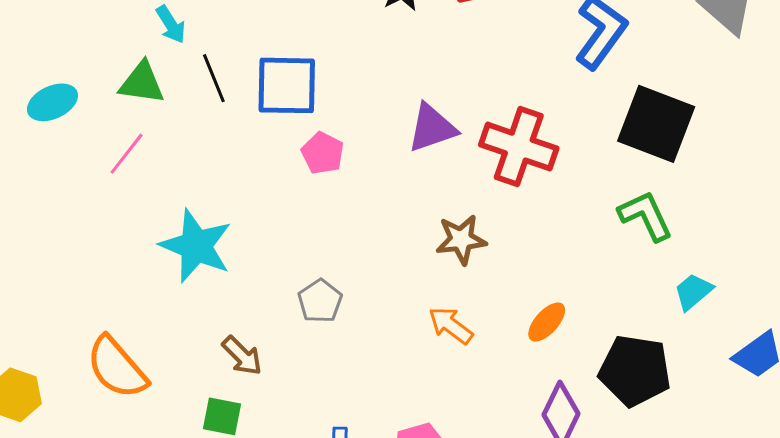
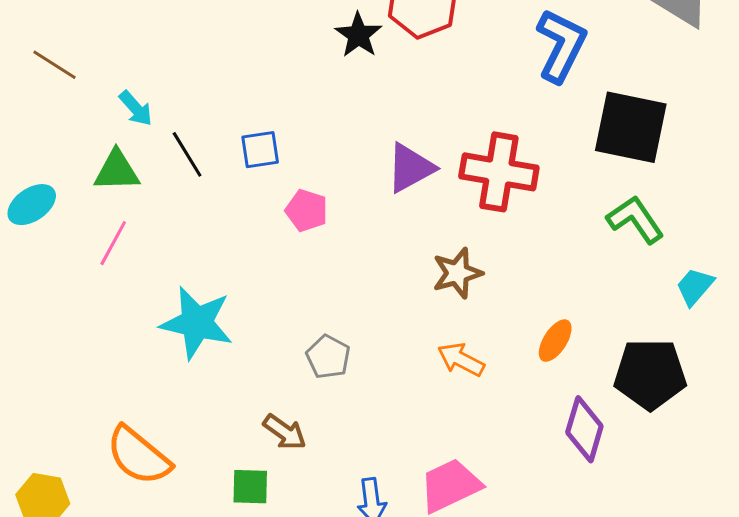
blue square: (287, 85) -> (260, 150), size x0.6
brown arrow: (242, 356) -> (285, 432), moved

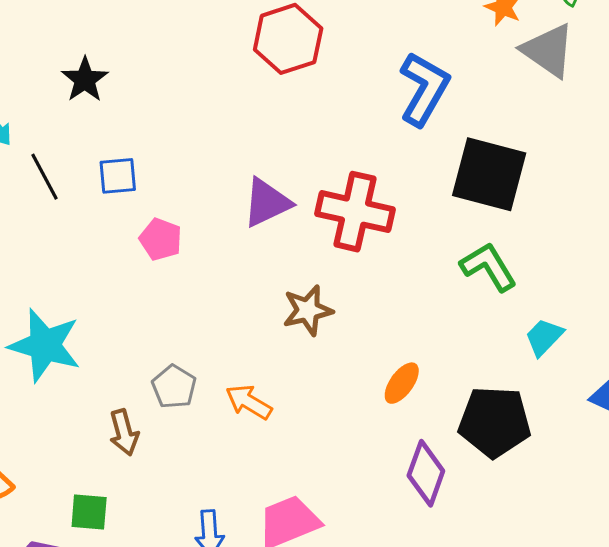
black star: (358, 35) -> (85, 80), moved
orange arrow: (461, 360) -> (249, 402), moved
brown arrow: (285, 432) -> (124, 432), moved, turned 36

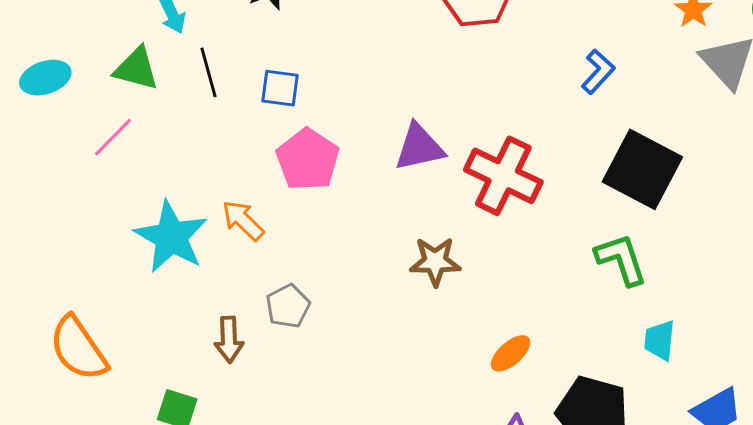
blue L-shape: (424, 89) -> (598, 72), size x0.6
pink pentagon: (161, 239) -> (308, 159), size x1.5
cyan trapezoid: (544, 337) -> (660, 340), turned -51
orange arrow: (249, 402) -> (243, 220), moved

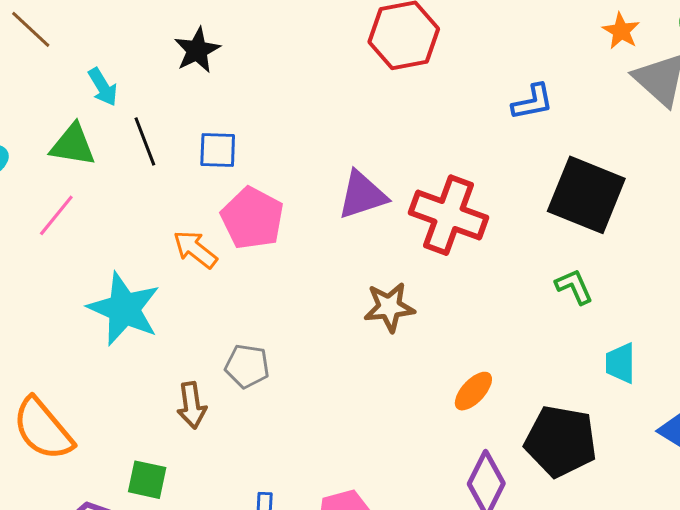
blue L-shape: (598, 72) -> (533, 102), turned 42
orange arrow: (243, 220) -> (195, 249), moved
green L-shape: (621, 259) -> (574, 286), size x0.7
gray pentagon: (288, 306) -> (247, 366), turned -30

